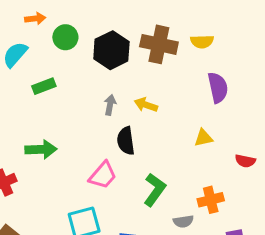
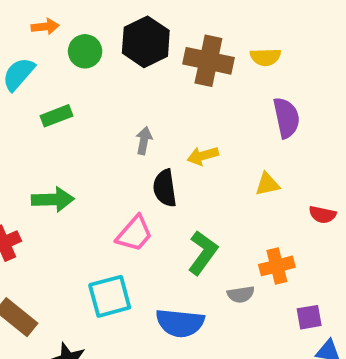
black hexagon: (111, 50) -> (146, 42), moved
yellow arrow: (146, 105) -> (203, 156), moved, turned -35

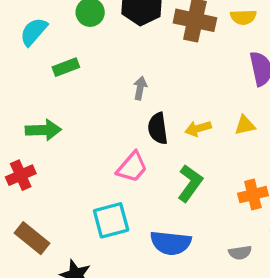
yellow arrow: (203, 156) -> (198, 128), moved
green arrow: (53, 199) -> (43, 130), moved
gray semicircle: (241, 294) -> (240, 253), moved

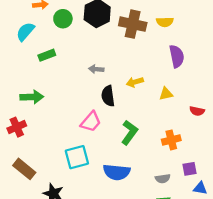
gray arrow: (140, 88) -> (96, 69), turned -96
yellow arrow: (198, 128) -> (135, 82), moved

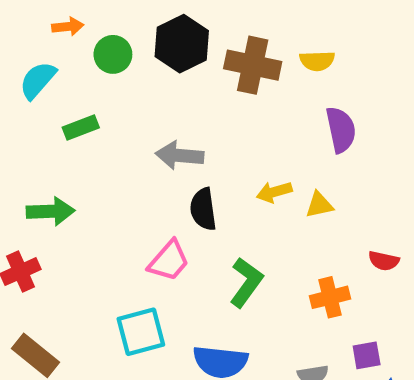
gray arrow: (96, 69) -> (180, 155), size x1.5
yellow arrow: (135, 82) -> (274, 192), moved
red semicircle: (197, 111) -> (384, 261), moved

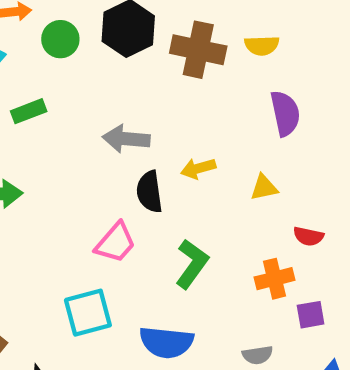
yellow arrow: (274, 192) -> (198, 168), moved
red semicircle: (384, 261) -> (308, 236), moved
purple square: (367, 355) -> (311, 315), moved

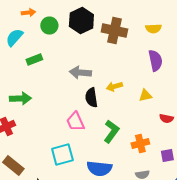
yellow semicircle: (262, 45) -> (153, 28), moved
pink trapezoid: (116, 243) -> (75, 122), turned 115
orange cross: (275, 279) -> (140, 144), moved

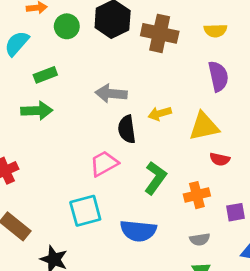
yellow triangle: (145, 96) -> (204, 126), size x1.6
green arrow: (20, 98) -> (37, 111), moved
red semicircle: (166, 118) -> (220, 159), moved
pink trapezoid: (75, 122) -> (104, 164), turned 85

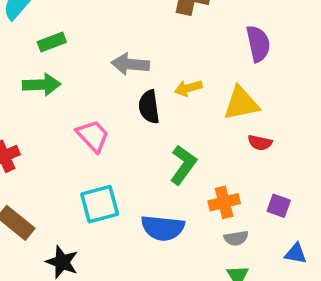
pink trapezoid: (104, 164) -> (93, 136), moved, turned 76
orange cross: (197, 195) -> (224, 202), moved
purple square: (235, 212) -> (279, 206), turned 30

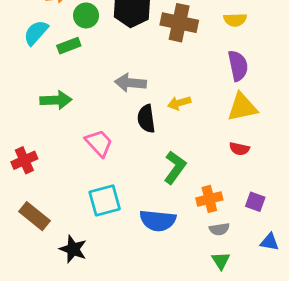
green rectangle: (52, 42) -> (69, 46), moved
yellow triangle: (241, 103) -> (242, 107), moved

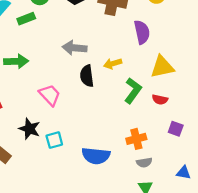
purple semicircle: (238, 66) -> (142, 32), moved
green L-shape: (175, 167) -> (133, 91), moved
cyan square: (105, 200) -> (54, 140), size x0.7
purple square: (255, 202) -> (176, 129), moved
black star: (73, 249) -> (30, 129), moved

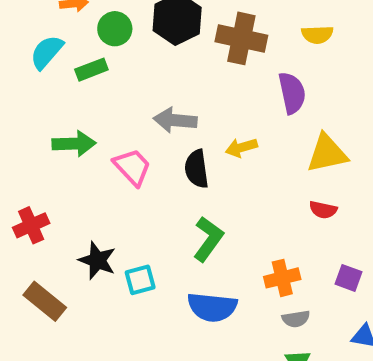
green L-shape: (133, 91) -> (208, 239), moved
pink trapezoid: (50, 95) -> (132, 167), moved
purple square: (176, 129) -> (348, 278), moved

